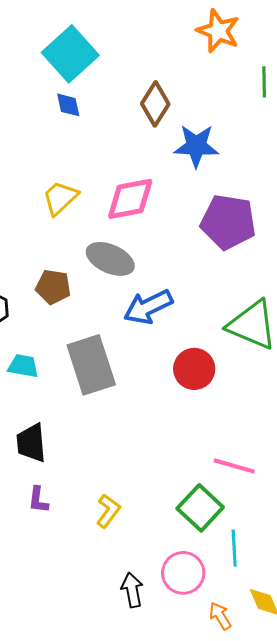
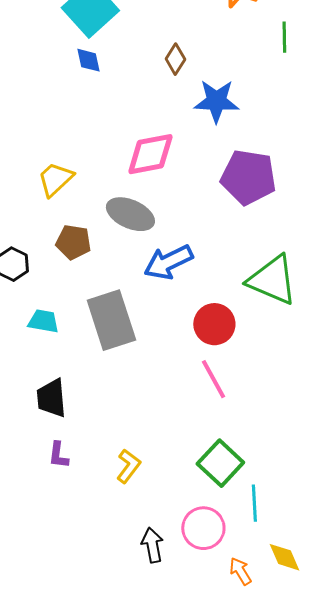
brown diamond: (155, 104) -> (175, 59), size x0.7
yellow trapezoid: (60, 198) -> (55, 179), moved
pink line: (234, 466) -> (213, 379), moved, turned 45

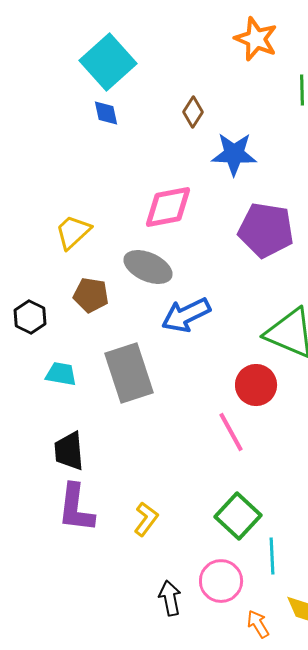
red circle: (214, 324) -> (256, 385), moved
purple L-shape: (58, 455) -> (76, 508), size x1.8

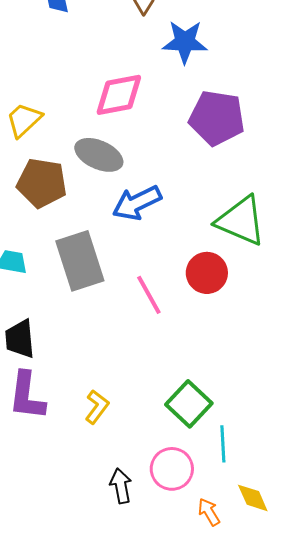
brown pentagon: (91, 295) -> (42, 183), size x1.4
pink line: (231, 432) -> (149, 295), moved

